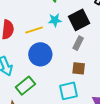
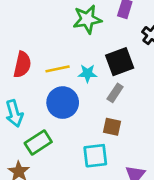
cyan star: (55, 20) -> (87, 73), moved

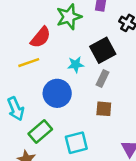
red semicircle: (22, 65) -> (41, 37), moved, turned 35
yellow line: (58, 69) -> (29, 63), moved
cyan square: (95, 156) -> (76, 143), moved

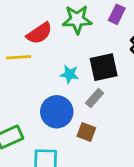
blue circle: (57, 93) -> (57, 112), moved

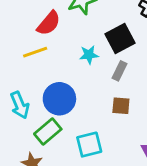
blue circle: (57, 112) -> (59, 99), moved

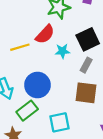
red semicircle: (49, 23) -> (45, 34), moved
brown square: (121, 106) -> (86, 93), size x1.5

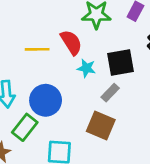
red semicircle: (45, 34) -> (71, 42), turned -90
green rectangle: (27, 111) -> (25, 127), turned -30

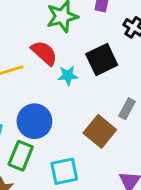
gray rectangle: (110, 93) -> (127, 109), moved
brown square: (101, 126) -> (100, 131), turned 32

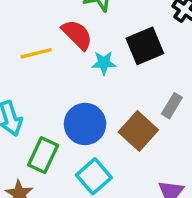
blue circle: (34, 121) -> (85, 124), moved
cyan square: (64, 171) -> (94, 176), turned -32

